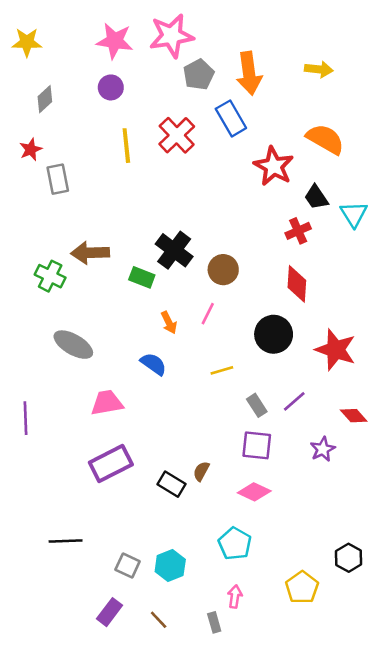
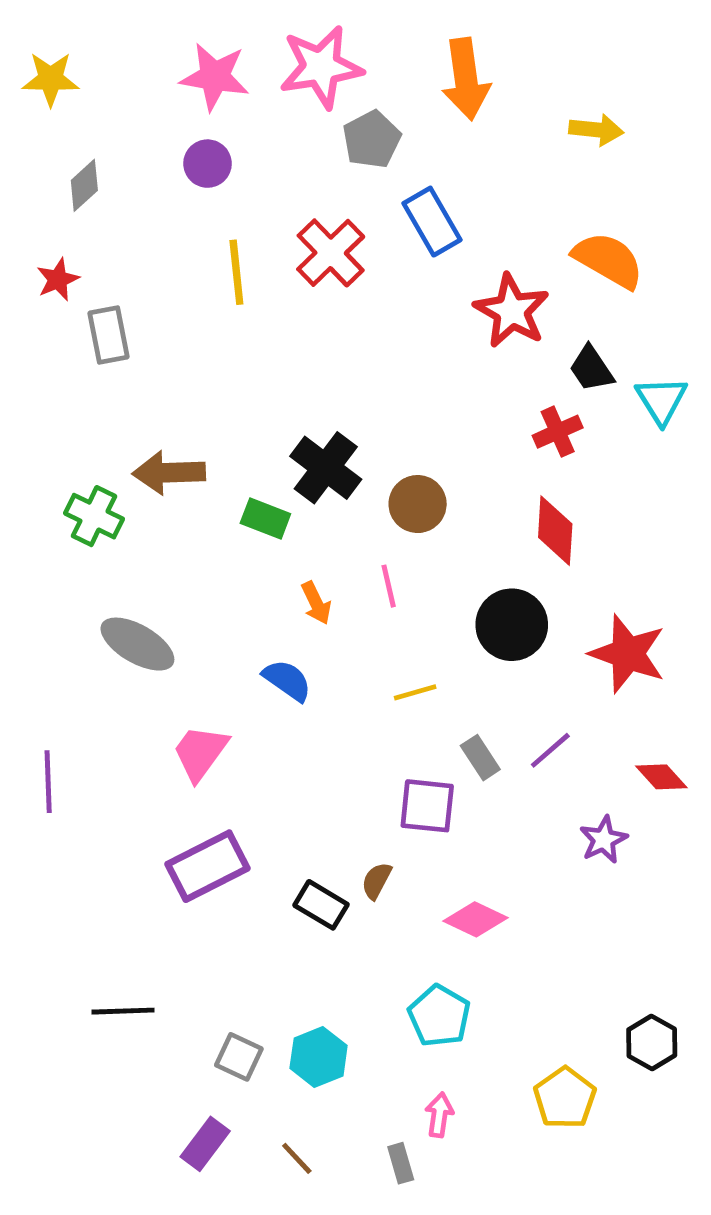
orange arrow: (249, 73) -> (466, 79), moved
pink line: (208, 314) -> (389, 586), turned -40
pink trapezoid: (107, 403) -> (200, 753), turned -44
purple square: (257, 445) -> (427, 806), moved

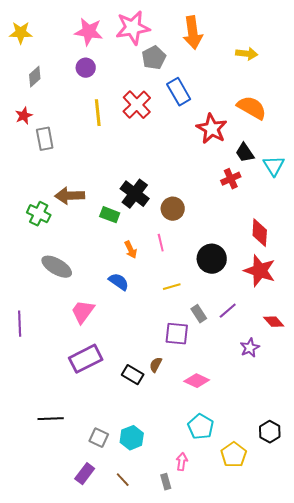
red diamond: (555, 531) -> (260, 233), moved
cyan pentagon: (439, 1016) -> (201, 427), moved

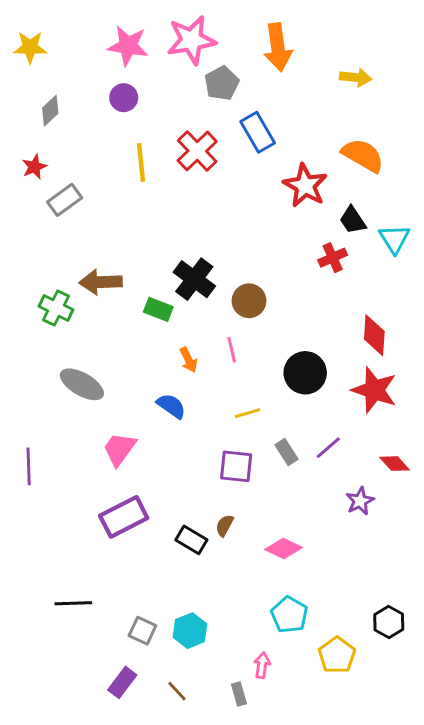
gray rectangle: (45, 139) -> (65, 200), turned 65
purple square: (177, 334) -> (236, 466), moved

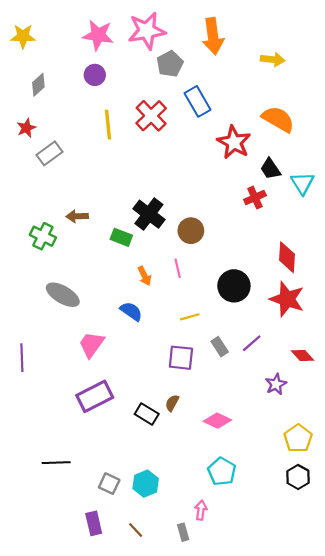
brown arrow: (101, 282) -> (77, 216), size x0.7
yellow pentagon: (337, 655) -> (298, 438), moved
purple rectangle: (122, 682) -> (94, 523), turned -50

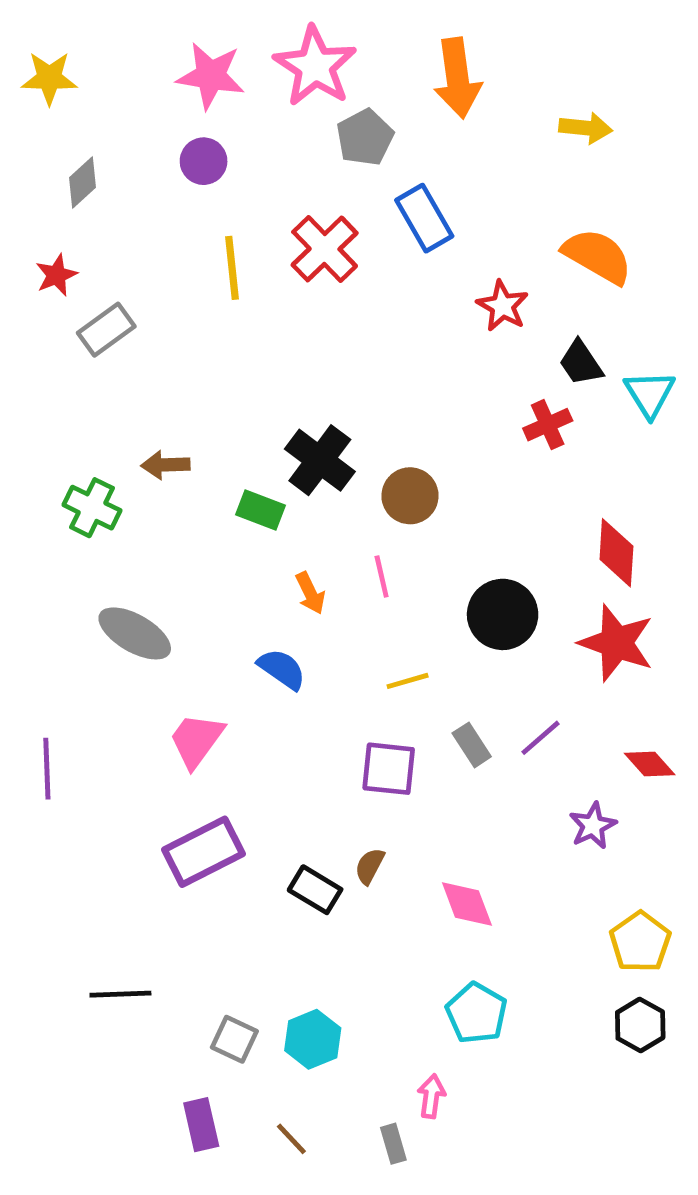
pink star: (147, 31) -> (315, 66), turned -30
red star: (234, 142) -> (503, 306), size x0.7
pink diamond: (217, 421) -> (467, 904), turned 44

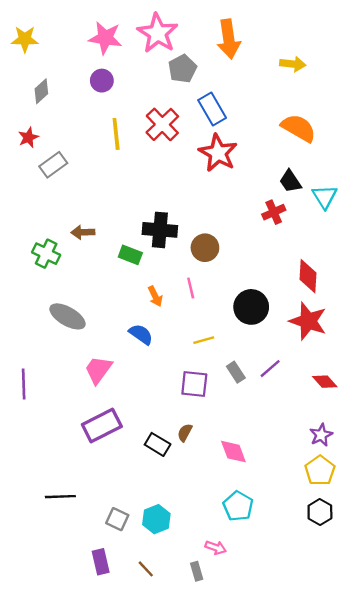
red star: (503, 306) -> (218, 153), moved, size x1.5
black cross: (320, 460) -> (160, 230), turned -32
purple star: (593, 826) -> (321, 435), moved
pink arrow: (431, 1096) -> (216, 548), turned 102

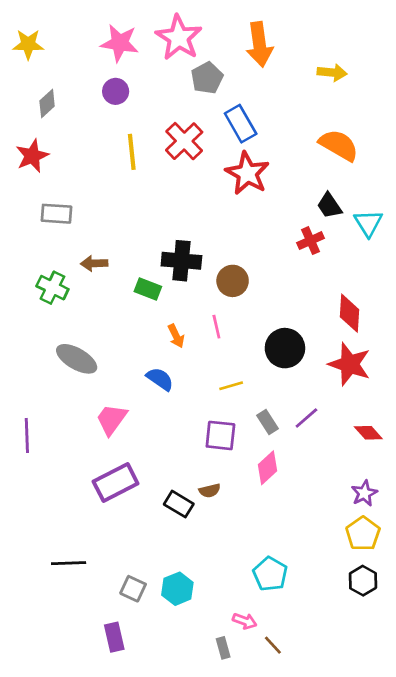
red star: (28, 137) -> (32, 156), size x1.4
gray rectangle: (53, 165) -> (56, 214), moved, turned 40
brown semicircle: (185, 433) -> (210, 491), turned -132
pink diamond: (233, 452) -> (267, 468), moved, turned 68
brown line: (146, 569) -> (273, 645), moved

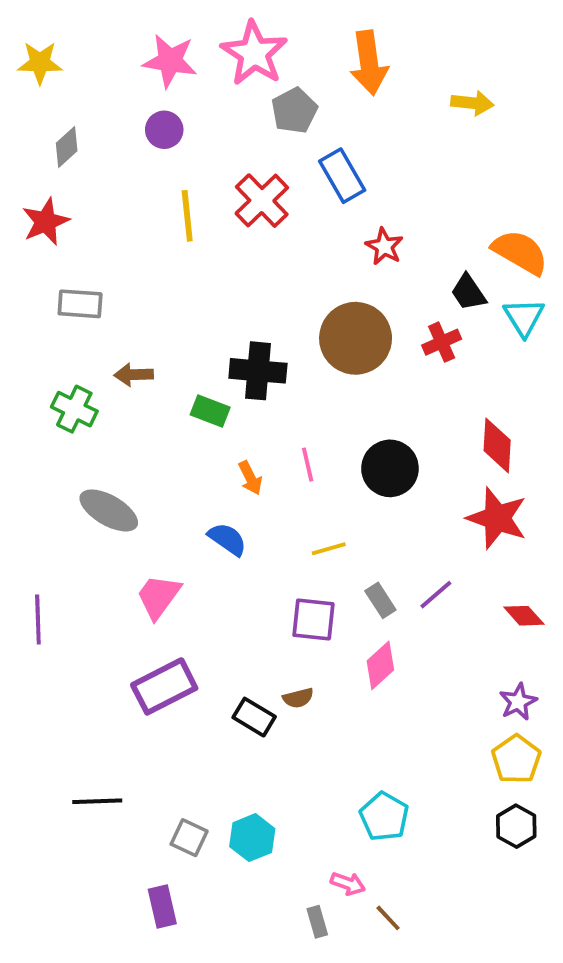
orange semicircle: (339, 145) -> (520, 252), moved
red star: (247, 173) -> (384, 246), moved, size x0.6
brown circle: (233, 281) -> (356, 338), moved, size x1.6
black circle: (285, 348) -> (390, 468), moved

